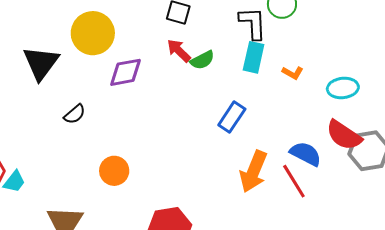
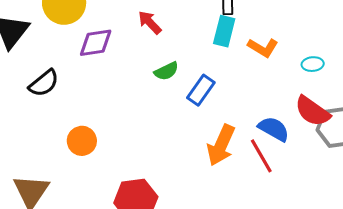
green semicircle: (202, 60) -> (166, 71), moved
orange L-shape: (293, 73) -> (263, 48), size x1.4
cyan ellipse: (343, 88) -> (313, 64), size x0.7
black semicircle: (75, 114) -> (44, 83), size x1.4

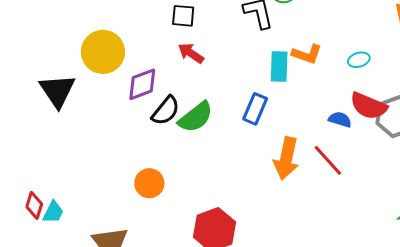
cyan rectangle: (224, 31) -> (279, 67), moved
green semicircle: (166, 71) -> (196, 117), moved, size x1.5
black semicircle: (44, 83) -> (166, 111), moved
blue semicircle: (274, 129) -> (340, 119), moved, size x0.7

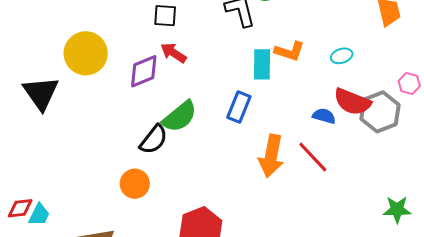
purple diamond: (142, 84) -> (144, 71), moved
black semicircle: (166, 111) -> (154, 140), moved
red diamond: (34, 205) -> (20, 208), turned 68

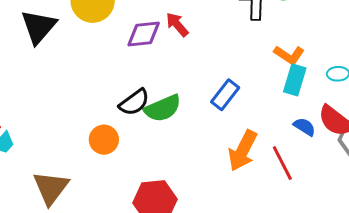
cyan rectangle: (262, 64) -> (295, 80), moved
green semicircle: (180, 117) -> (163, 108), moved

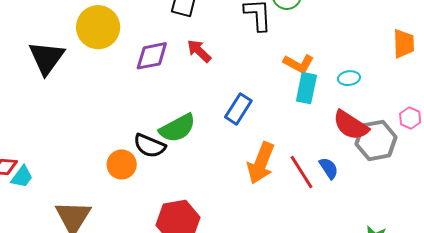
red arrow: (177, 24) -> (199, 51), moved
black semicircle: (134, 102) -> (150, 146), moved, turned 64
blue semicircle: (304, 127) -> (329, 168), moved, turned 30

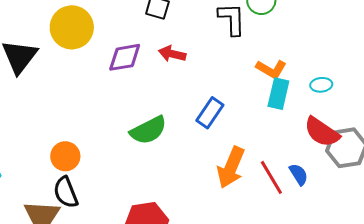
red arrow: (199, 51) -> (172, 54), turned -32
black semicircle: (150, 146) -> (66, 192), moved, turned 44
orange circle: (122, 164) -> (65, 156), moved

